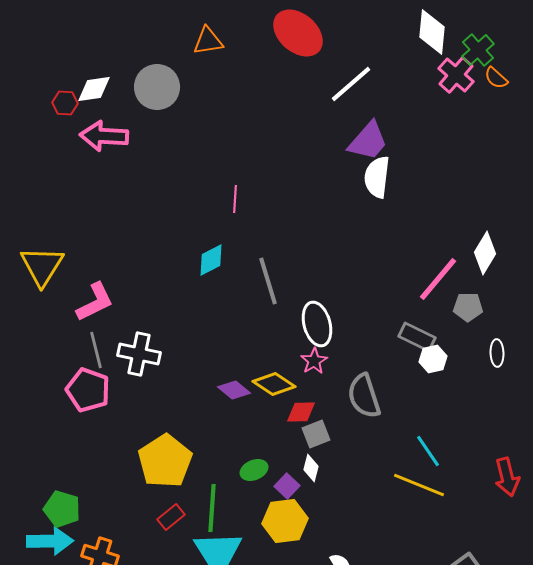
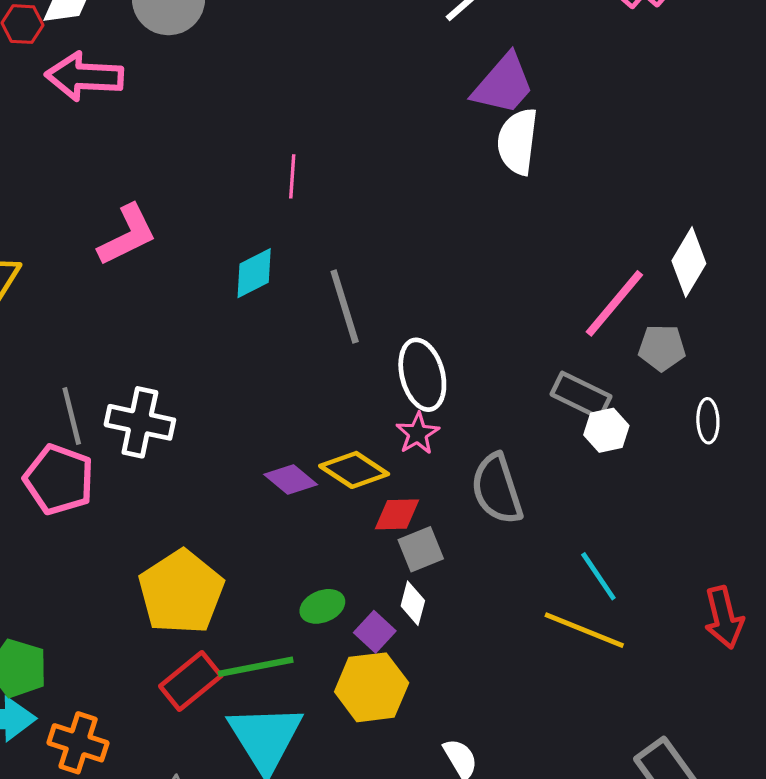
pink L-shape: (95, 302) -> (127, 235), moved
green line: (212, 508) -> (256, 667), turned 75
red rectangle: (171, 517) -> (191, 681), size x1.4

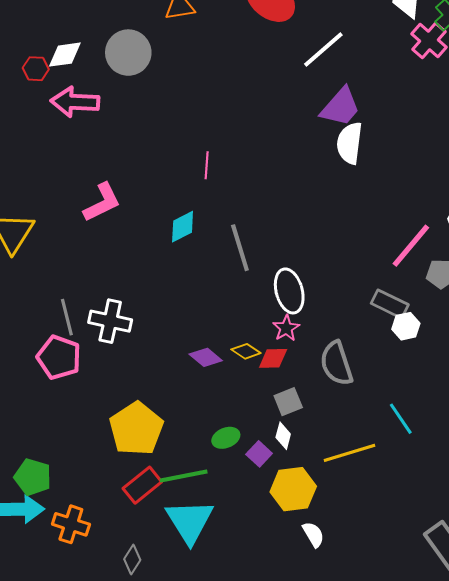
yellow diamond: (354, 470) -> (246, 351), size x0.7
red diamond: (397, 514) -> (273, 358), moved
yellow line: (584, 630) -> (350, 453), moved, turned -39
yellow hexagon: (372, 687) -> (293, 489), moved

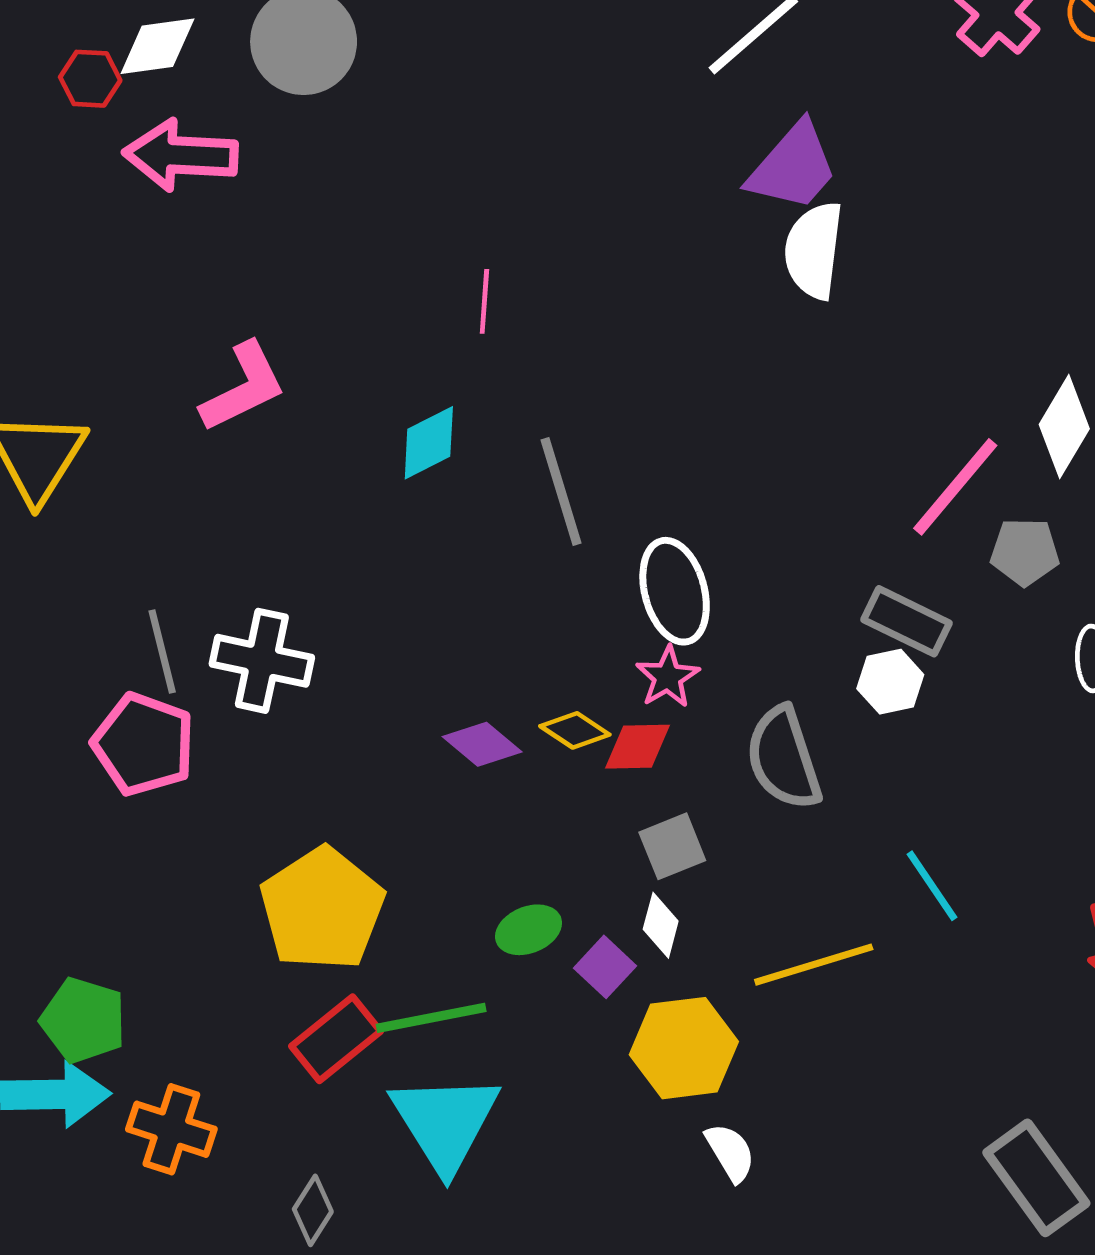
white hexagon: (406, 326) -> (890, 682), moved

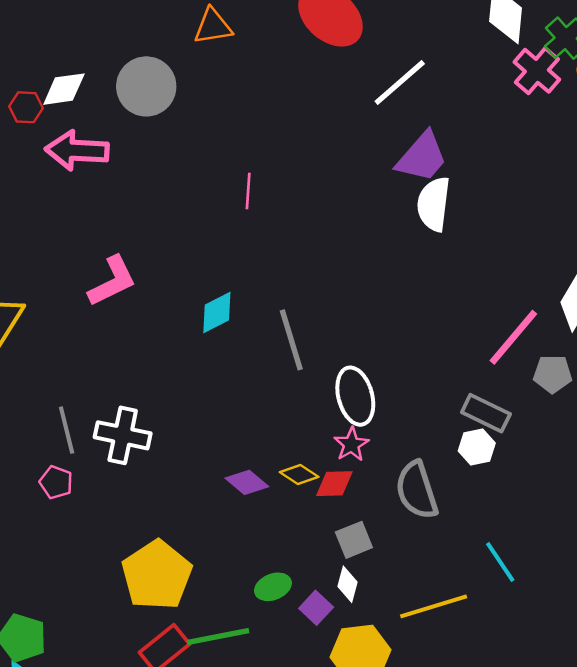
pink line: (484, 301) -> (248, 191), moved
pink pentagon: (144, 744) -> (56, 482), size x0.6

